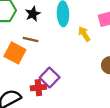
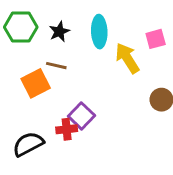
yellow arrow: (84, 34) -> (127, 58), size x1.5
orange square: (15, 53) -> (36, 83), turned 35

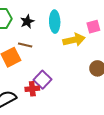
yellow arrow: (127, 58) -> (74, 40), turned 110

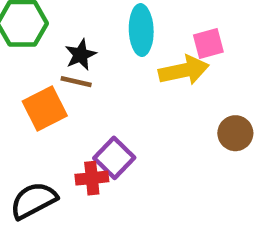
black star: (27, 22) -> (81, 55), moved
pink square: (93, 27) -> (208, 43), moved

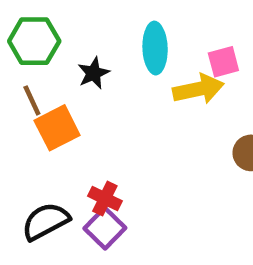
brown line: (76, 82) -> (32, 100), moved, turned 52
purple square: (114, 158) -> (105, 228), moved
red cross: (92, 178) -> (105, 199), turned 32

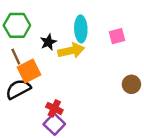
yellow arrow: (198, 89) -> (71, 51), moved
black semicircle: (46, 221) -> (18, 89), moved

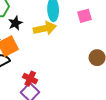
black star: (48, 42) -> (15, 23), moved

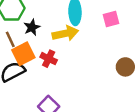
red cross: (30, 79) -> (49, 59), moved

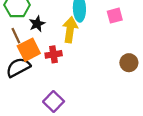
yellow arrow: (65, 33) -> (70, 30), turned -70
red cross: (49, 59) -> (54, 54), turned -35

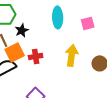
yellow arrow: (70, 30) -> (72, 55), moved

